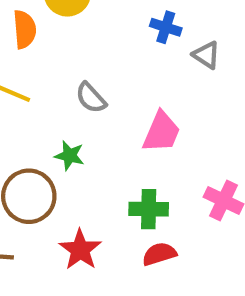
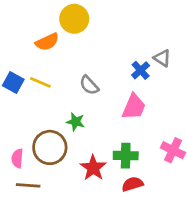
blue cross: (166, 27) -> (141, 70), moved, turned 30
orange semicircle: (25, 29) -> (47, 42), turned 70
red star: (80, 250) -> (93, 168), moved

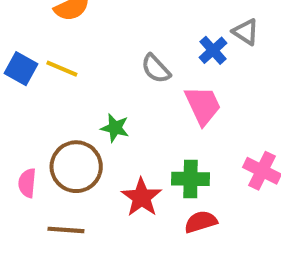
gray semicircle: (89, 85) -> (156, 69), moved
pink trapezoid: (134, 107) -> (203, 105), turned -48
brown line: (28, 185) -> (66, 230), moved

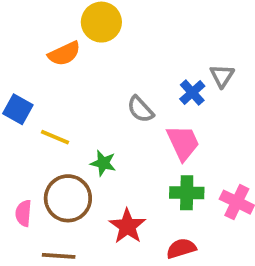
gray triangle: (246, 32) -> (222, 76), turned 30
yellow line: (62, 69) -> (55, 137), moved
green cross: (191, 179) -> (187, 193), moved

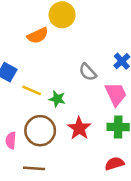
green star: (103, 163) -> (57, 99), moved
red star: (127, 226) -> (79, 128), moved

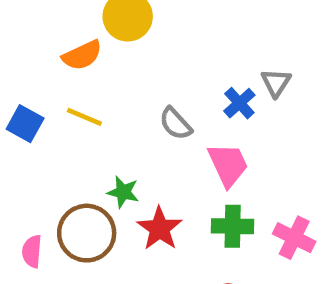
yellow line: (32, 90) -> (84, 117), moved
green star: (57, 99) -> (123, 192), moved

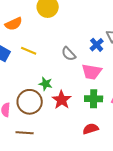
orange semicircle: (82, 55) -> (14, 24), moved
pink trapezoid: (228, 165) -> (92, 72), turned 125

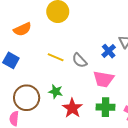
yellow line: (29, 51) -> (56, 57), moved
brown circle: (30, 102) -> (27, 98), moved

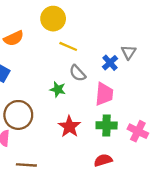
yellow line: (56, 57) -> (68, 46), moved
pink trapezoid: (103, 79) -> (104, 94), turned -95
green star: (56, 92) -> (58, 89), moved

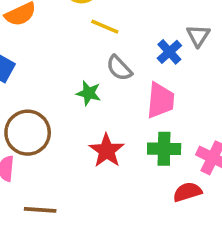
red semicircle: (103, 160) -> (187, 192), moved

